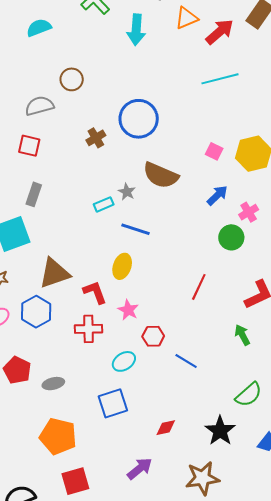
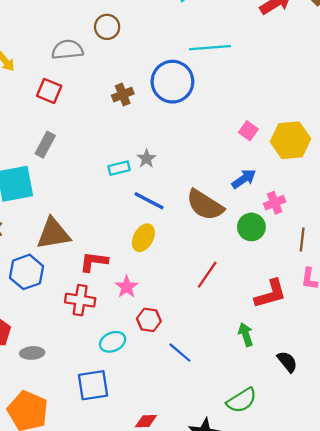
cyan line: (220, 79) -> (210, 48), moved
brown semicircle: (161, 175) -> (205, 205), moved
yellow ellipse: (122, 266) -> (143, 238), moved
red L-shape: (95, 292) -> (94, 262), turned -72

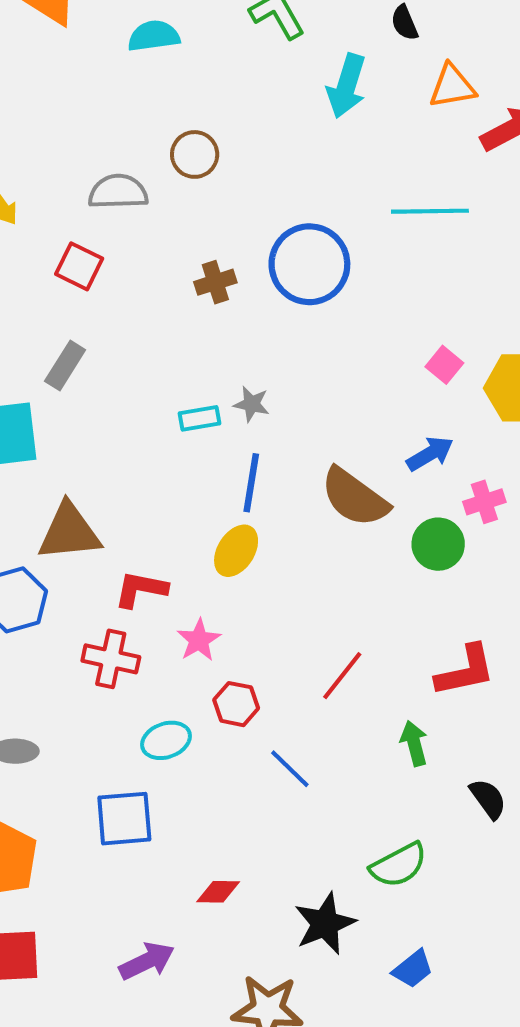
cyan line: (210, 48) -> (430, 211), moved
gray star: (146, 159) -> (252, 404), turned -30
blue line: (149, 201) -> (251, 483), turned 68
red line: (207, 275) -> (342, 676), moved

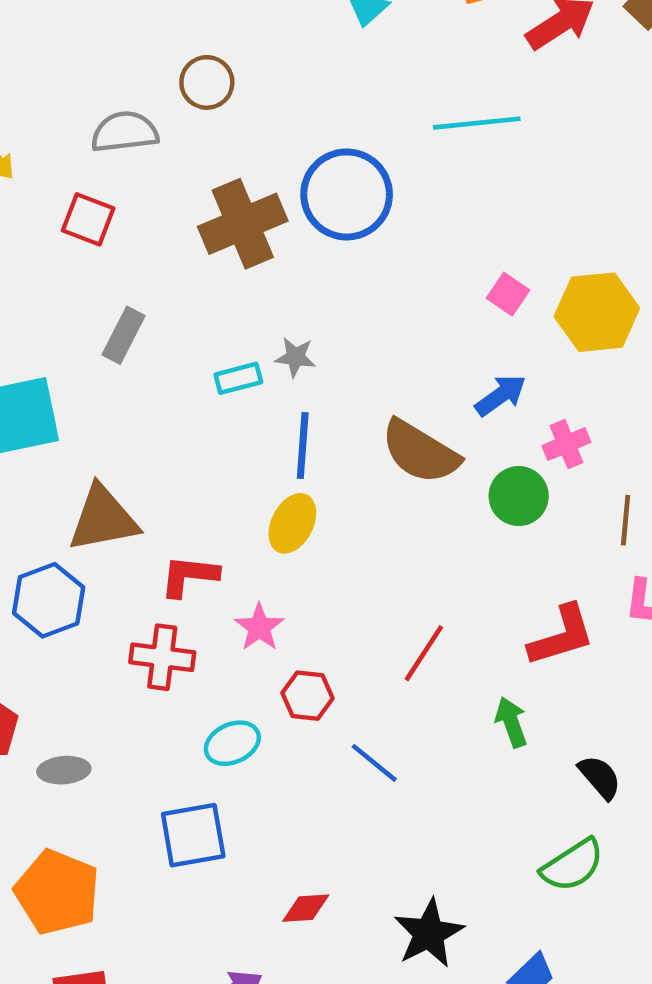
brown cross: (215, 282) -> (243, 224), size x1.8
gray rectangle: (65, 366) -> (124, 335), moved
green semicircle: (399, 865) -> (572, 865), moved

